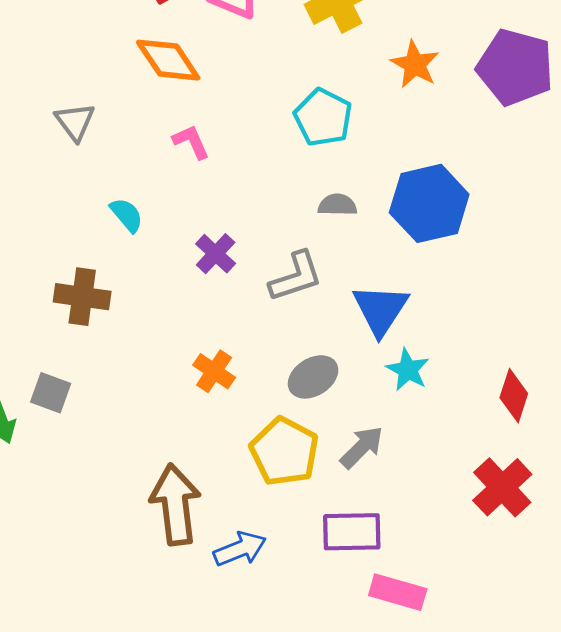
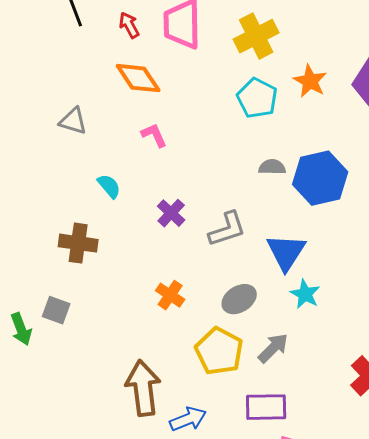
cyan pentagon: (323, 117) -> (257, 98), moved
gray triangle: (75, 122) -> (73, 121), turned -36
gray semicircle: (337, 205) -> (272, 167), moved

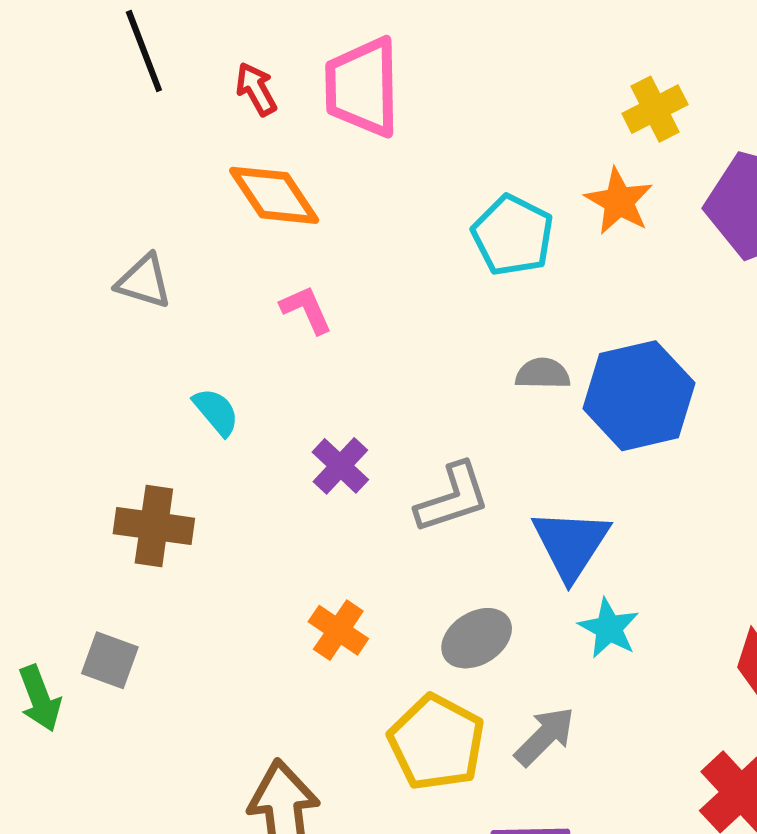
yellow cross: (256, 36) -> (655, 109), moved, size x0.7

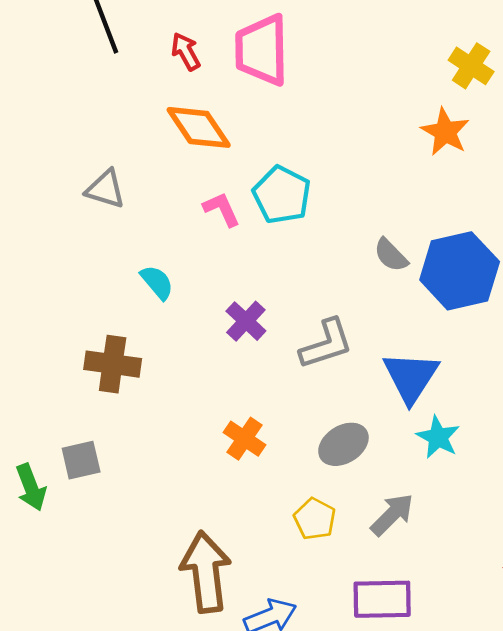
yellow cross: (655, 109) -> (471, 66), turned -30
cyan pentagon: (513, 235) -> (282, 195), moved
gray semicircle: (543, 374) -> (391, 255), turned -135
gray square: (110, 660) -> (81, 460), turned -33
yellow pentagon: (437, 742) -> (315, 519), size x0.6

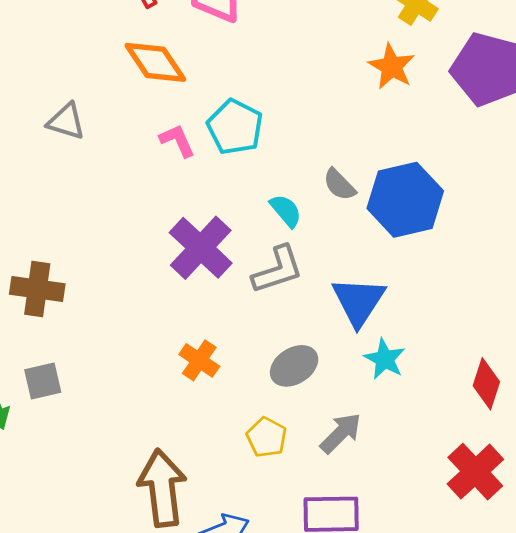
cyan semicircle: (157, 282) -> (286, 211), moved
purple cross: (246, 321) -> (201, 248), size x1.6
brown cross: (113, 364) -> (37, 289), moved

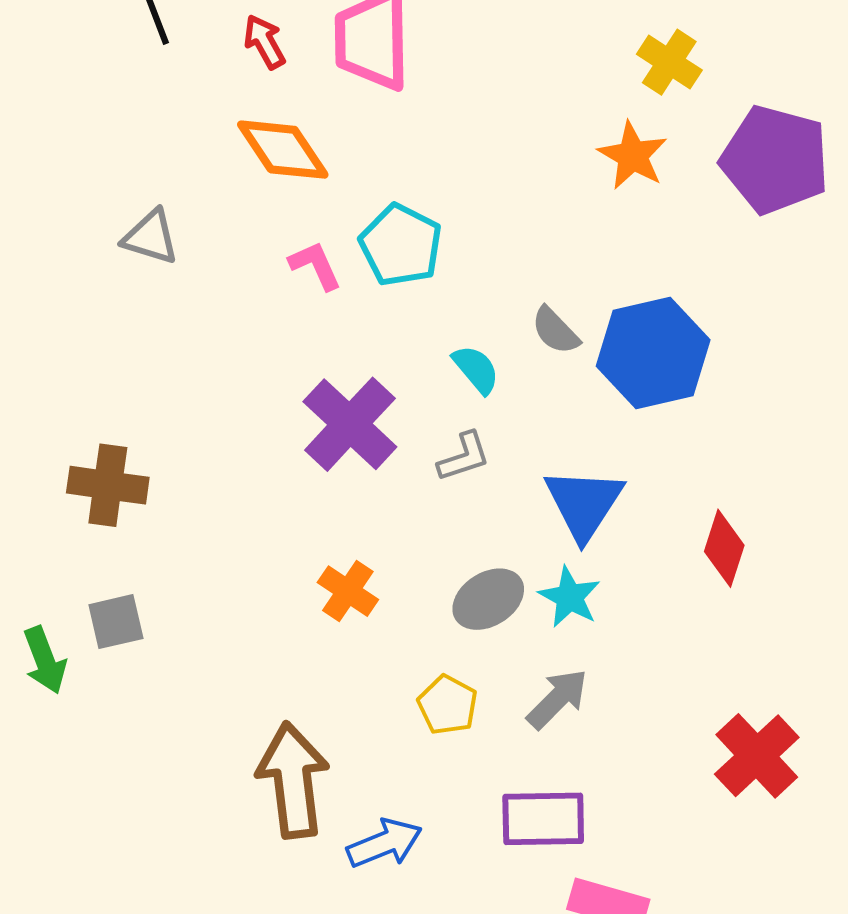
gray L-shape: (278, 270) -> (464, 457), size x0.7
cyan star: (385, 359) -> (570, 597), moved
red diamond: (486, 384) -> (724, 548), moved

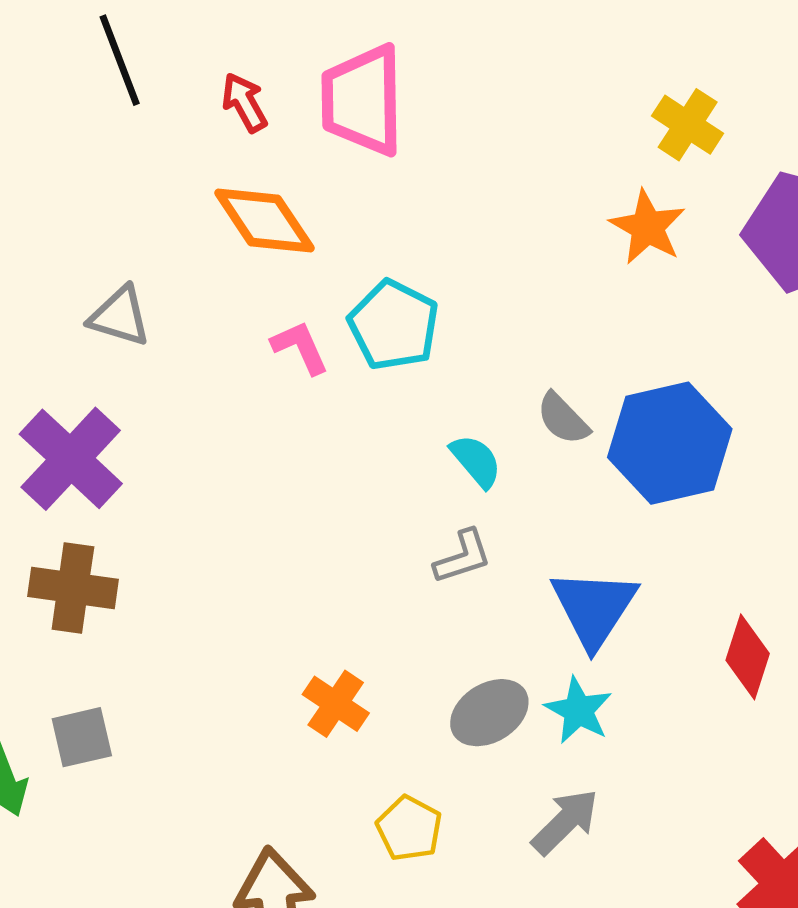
purple cross: (350, 424) -> (71, 459), moved
yellow pentagon: (448, 705) -> (409, 828), moved

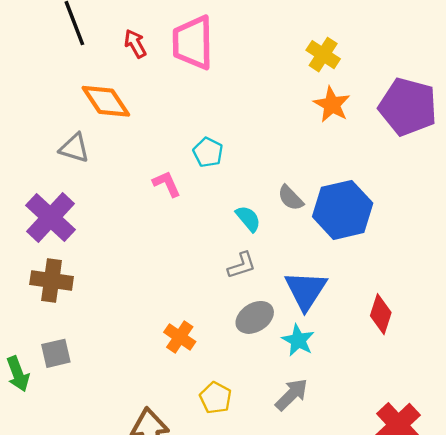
yellow cross: (688, 125) -> (323, 55), moved
orange diamond: (264, 220) -> (106, 101), moved
cyan pentagon: (394, 325) -> (208, 152), size x0.7
pink L-shape: (300, 347) -> (167, 184), moved
gray ellipse: (489, 713) -> (255, 317), moved

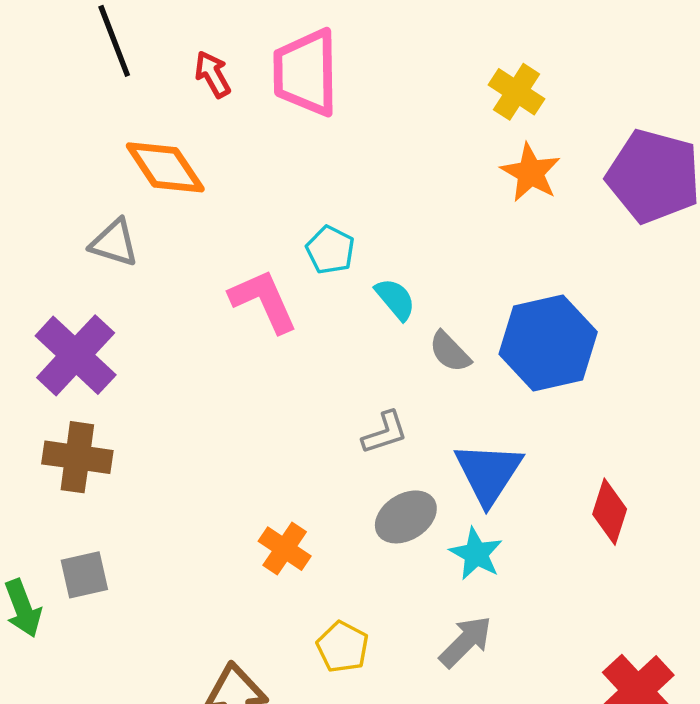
pink L-shape: (167, 184) -> (264, 301), size x1.5
gray semicircle: (291, 198) -> (450, 352), moved
cyan semicircle: (248, 219) -> (395, 299), moved

